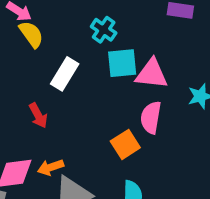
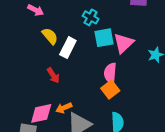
yellow semicircle: (31, 34) -> (50, 36), moved
pink triangle: (152, 74) -> (123, 43), turned -45
pink semicircle: (151, 117) -> (110, 73), moved

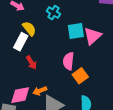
cyan cross: (91, 17) -> (53, 13), moved
white rectangle: (68, 48) -> (21, 42), moved
pink semicircle: (110, 73) -> (68, 61), moved

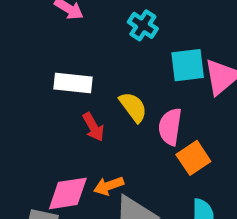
yellow semicircle: (29, 29) -> (133, 107), moved
white rectangle: (21, 42) -> (73, 83), turned 66

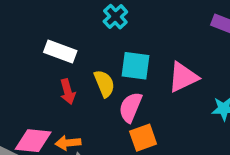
cyan cross: (143, 25) -> (115, 17), moved
cyan square: (188, 65) -> (136, 66), moved

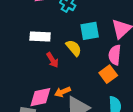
pink semicircle: (130, 107) -> (115, 55), moved

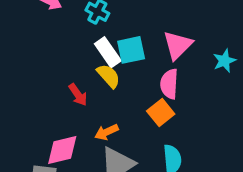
white rectangle: (40, 37) -> (108, 52), moved, turned 54
orange arrow: (63, 92) -> (106, 132), moved

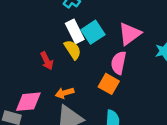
cyan square: (131, 50) -> (93, 32), turned -30
orange square: (161, 112) -> (109, 84), turned -30

